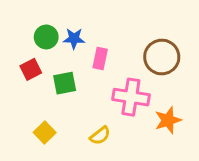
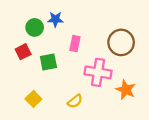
blue star: (74, 39) -> (55, 19), moved
orange star: (168, 120) -> (126, 90), turned -30

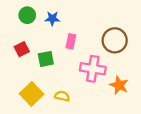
green circle: (35, 27) -> (27, 15), moved
yellow square: (33, 99) -> (32, 94), size x1.5
yellow semicircle: (75, 101) -> (62, 96), moved, turned -128

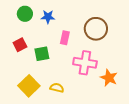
brown circle: (115, 40) -> (96, 29), moved

